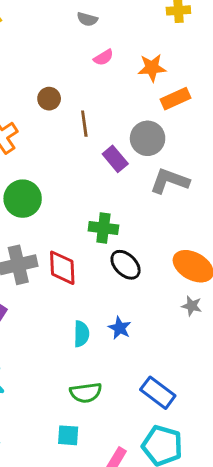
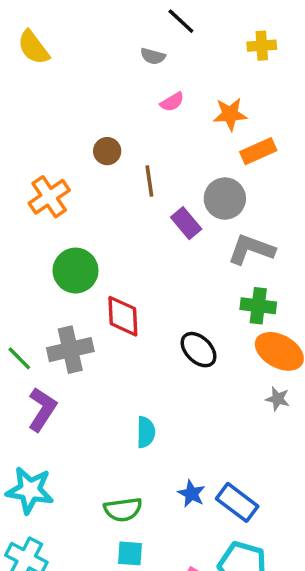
green cross: (103, 228) -> (258, 306), moved
red diamond: (62, 268) -> (123, 316), moved
blue star: (120, 328) -> (191, 494), moved
green semicircle: (86, 393) -> (123, 509), moved

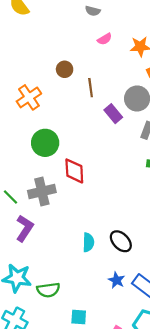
black ellipse: (199, 350) -> (121, 241), moved
green semicircle: (123, 509) -> (48, 290), moved

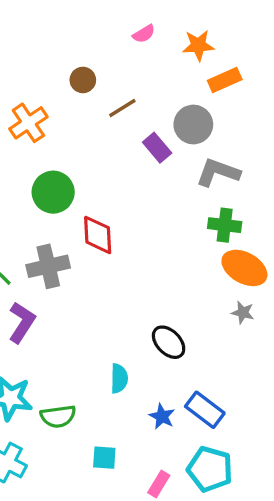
brown line: (91, 88) -> (122, 108), turned 66
cyan semicircle: (88, 242) -> (119, 378), moved
blue star: (116, 280) -> (162, 416), moved

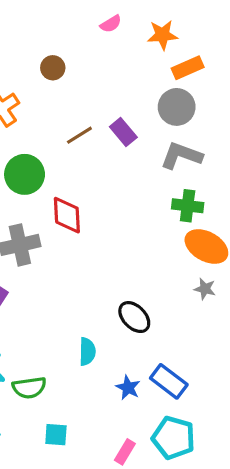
brown line: (122, 108) -> (79, 135), moved
gray circle: (193, 124) -> (177, 107), moved
cyan square: (104, 458) -> (56, 435), moved

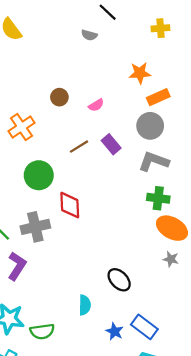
pink semicircle: (111, 24) -> (96, 105), moved

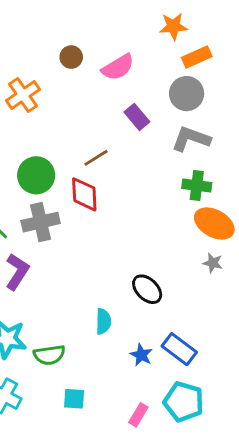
pink semicircle: (96, 105) -> (118, 67), size x1.6
brown line: (79, 147) -> (96, 158), moved
green circle: (39, 175) -> (36, 175), moved

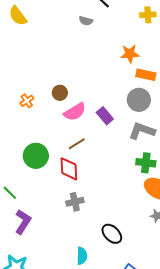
brown circle: (71, 57) -> (60, 93), moved
orange rectangle: (197, 57) -> (146, 75), turned 36
pink semicircle: (118, 67) -> (75, 112), moved
orange cross: (23, 95) -> (27, 101), size x0.6
gray cross: (41, 222) -> (75, 202), moved, size x0.7

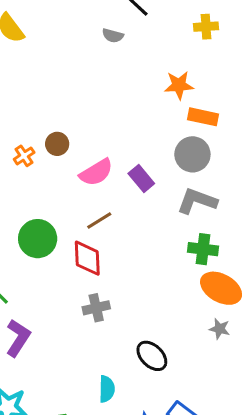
brown circle: (60, 93) -> (57, 144), moved

